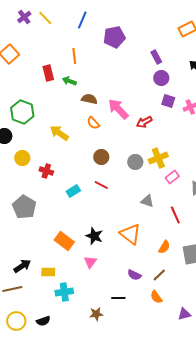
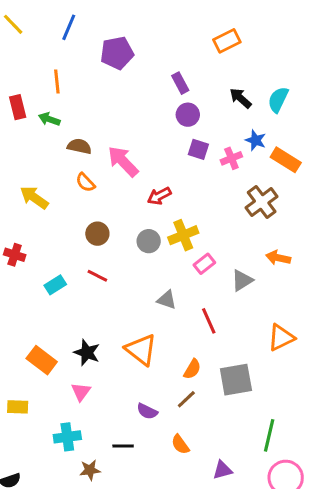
red arrow: (144, 122) -> (159, 196), moved
brown line: (159, 275) -> (186, 399), moved
cyan cross: (64, 292) -> (67, 437), moved

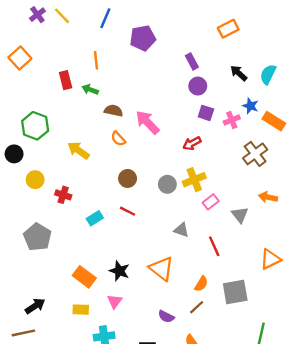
red arrow: (159, 196) -> (192, 143), moved
gray triangle: (242, 280) -> (240, 215), turned -36
yellow rectangle: (18, 407) -> (81, 310), moved

